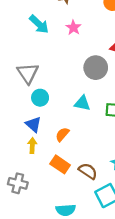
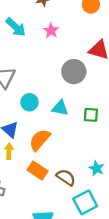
cyan circle: (40, 98) -> (29, 102), moved
orange semicircle: (62, 134) -> (40, 140), size x1.5

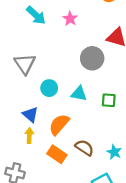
brown semicircle: (66, 177) -> (84, 148), moved

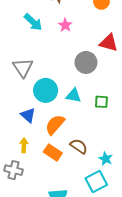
cyan circle: (49, 88) -> (46, 90), size x1.5
yellow arrow: (29, 136) -> (24, 145), moved
cyan star: (114, 152) -> (106, 159), moved

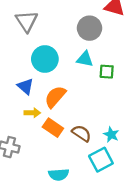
gray triangle: (23, 68) -> (27, 21), moved
cyan triangle: (74, 96) -> (85, 59), moved
yellow arrow: (24, 145) -> (32, 113), moved, turned 88
brown semicircle: (79, 146) -> (81, 133), moved

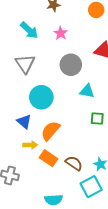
gray circle: (89, 28) -> (71, 65), moved
cyan triangle: (85, 59) -> (87, 91), moved
green square: (107, 72) -> (97, 119), moved

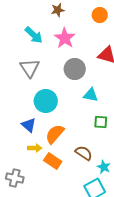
pink star: (61, 33) -> (65, 38), size x1.5
brown semicircle: (74, 163) -> (84, 153), moved

